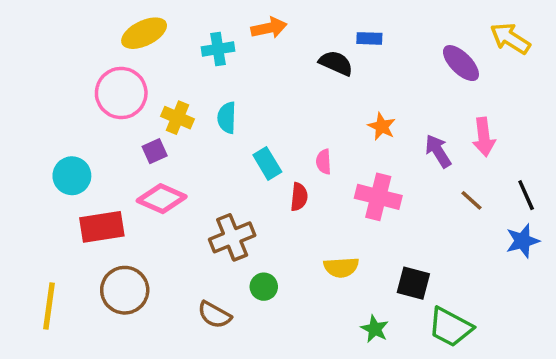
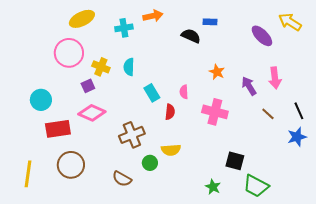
yellow semicircle: (341, 267) -> (171, 150), moved

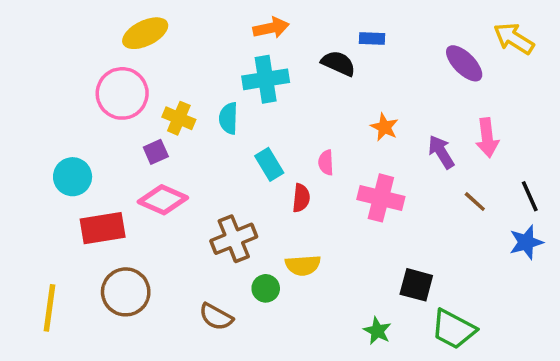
cyan cross: (124, 28) -> (266, 79), moved, size x1.4

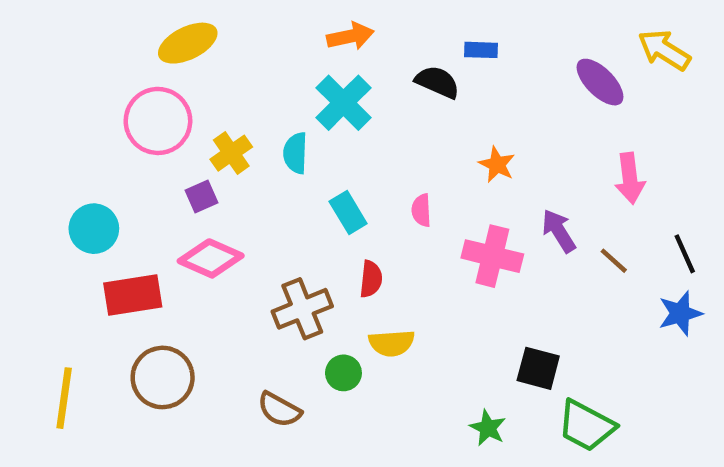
cyan cross: (266, 79) -> (343, 103), turned -36
yellow cross: (179, 118) -> (231, 153), turned 32
purple arrow: (441, 152) -> (559, 231), moved
red semicircle: (301, 198) -> (371, 279), moved

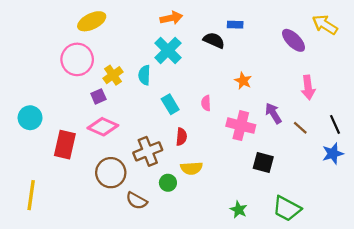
cyan circle: (94, 229) -> (30, 118), moved
red rectangle: (133, 295) -> (65, 145), turned -68
black square: (538, 368) -> (263, 163), moved
brown circle: (163, 377) -> (111, 173), moved

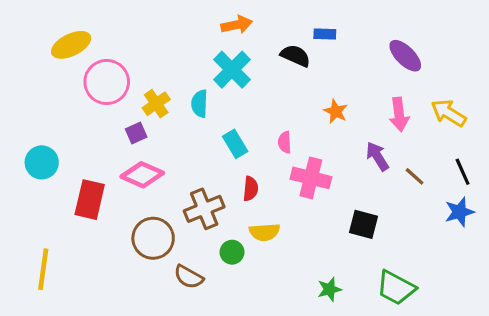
yellow ellipse: (92, 21) -> (71, 45), moved
yellow arrow: (325, 25) -> (449, 113), moved
pink arrow: (308, 87) -> (399, 114), moved
pink cross: (241, 126) -> (311, 178), moved
green star: (239, 210) -> (329, 289), turned 30

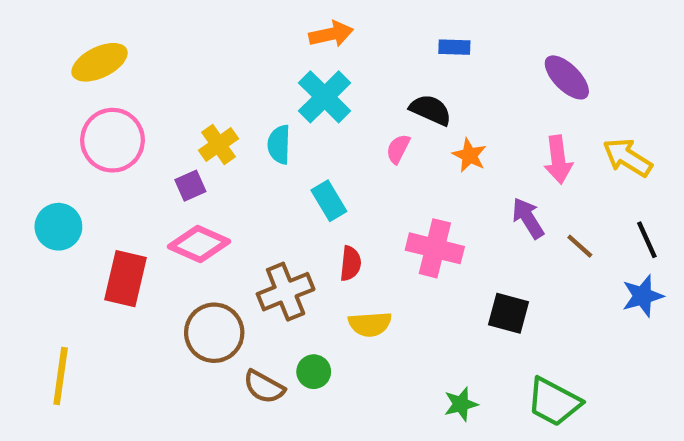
black semicircle: (295, 56) -> (431, 110), moved
pink circle: (107, 82) -> (113, 140), moved
pink semicircle: (285, 142) -> (398, 149), moved, turned 30
green circle: (232, 252) -> (314, 372), moved

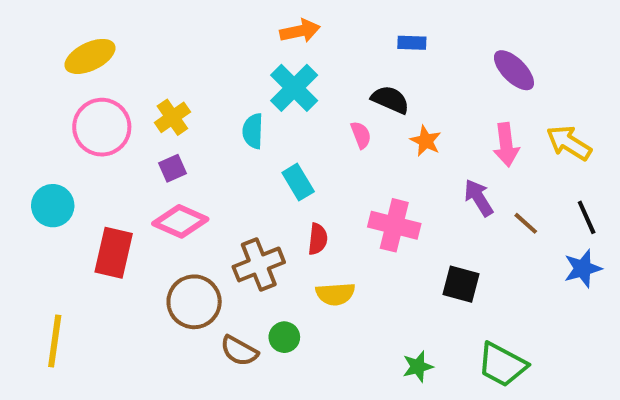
yellow cross: (219, 144) -> (172, 117), moved
pink semicircle: (398, 149) -> (361, 135), turned 132

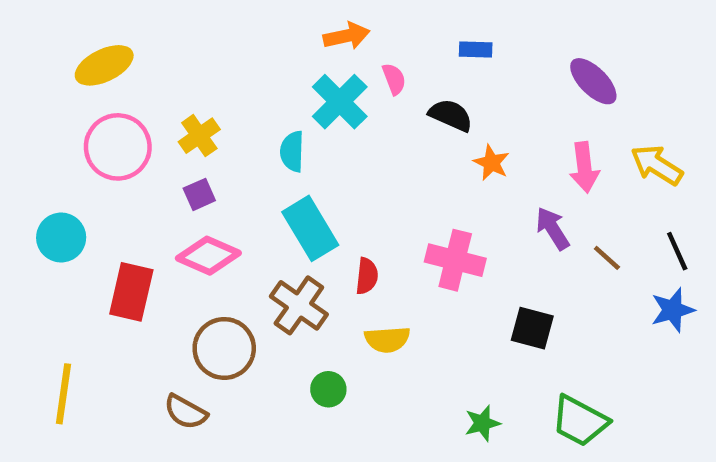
pink semicircle: (361, 135) -> (394, 79), moved
cyan rectangle: (298, 182) -> (310, 228), moved, size x1.5
brown cross: (259, 265) -> (299, 305), turned -33
brown semicircle: (239, 351) -> (186, 412), moved

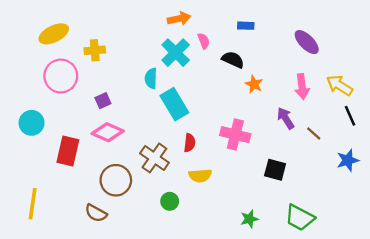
yellow cross: (199, 136) -> (95, 50), moved, turned 30
cyan rectangle: (310, 228) -> (174, 104), moved
black line: (677, 251) -> (350, 116), moved

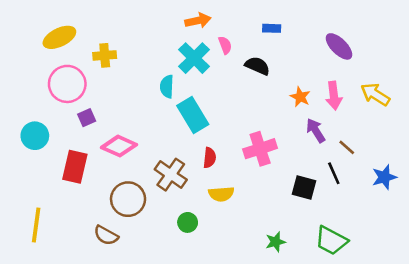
orange star: (254, 84) -> (300, 97), moved
purple square: (103, 101) -> (87, 118), moved
black line: (350, 116) -> (334, 173), moved
pink cross: (235, 135) -> (260, 149), turned -32

